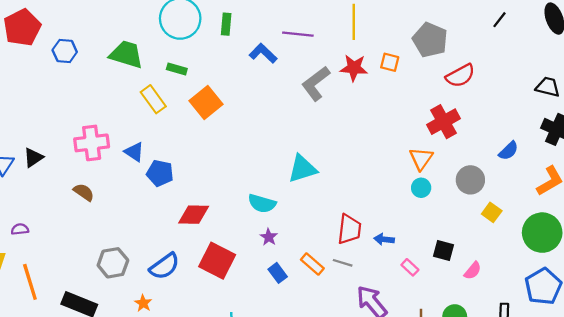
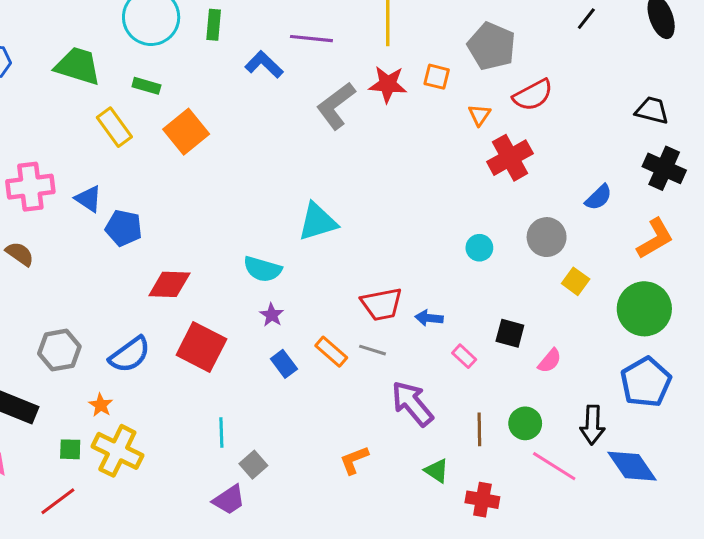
orange triangle: (421, 159) -> (479, 115), moved, size x0.7
red trapezoid: (349, 229) -> (382, 304), turned 72

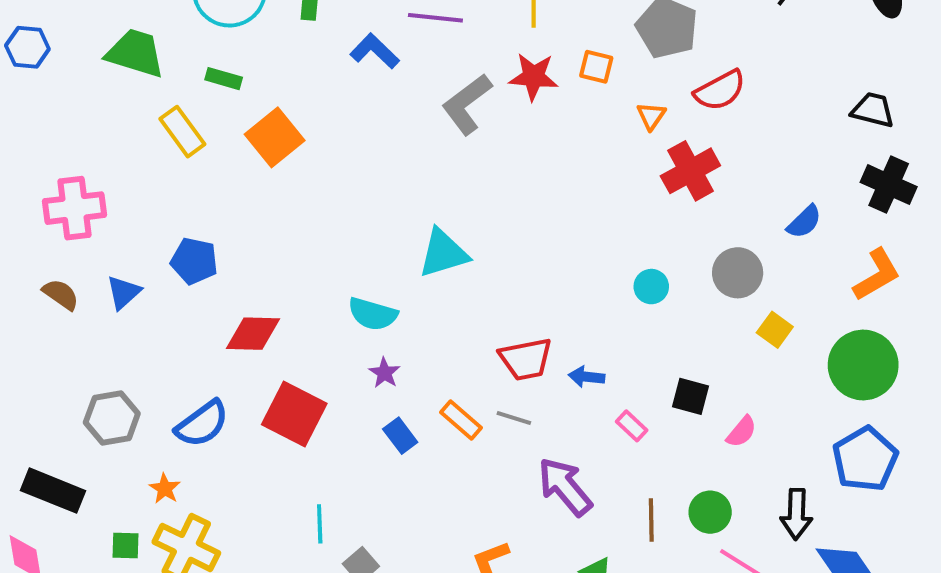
blue triangle: (88, 199) -> (124, 292), moved, turned 44

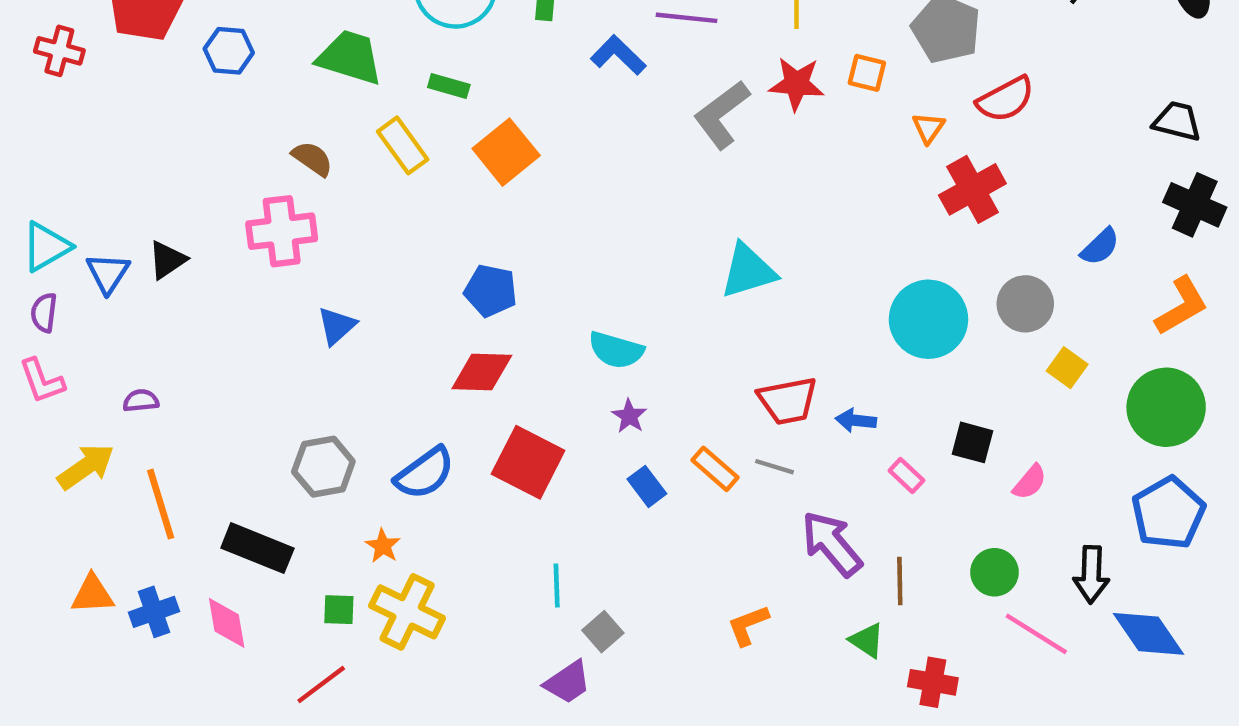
cyan triangle: (443, 253) -> (748, 271), moved
blue pentagon: (194, 261) -> (491, 291), moved
cyan circle: (651, 287) -> (928, 319), size x2.0
brown semicircle: (61, 294) -> (312, 159), moved
brown line: (651, 520) -> (900, 581), moved

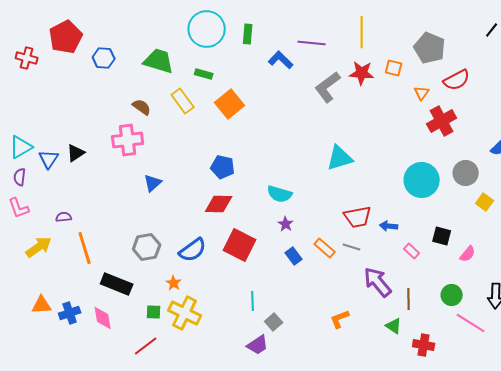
orange line: (161, 504) -> (85, 248), moved

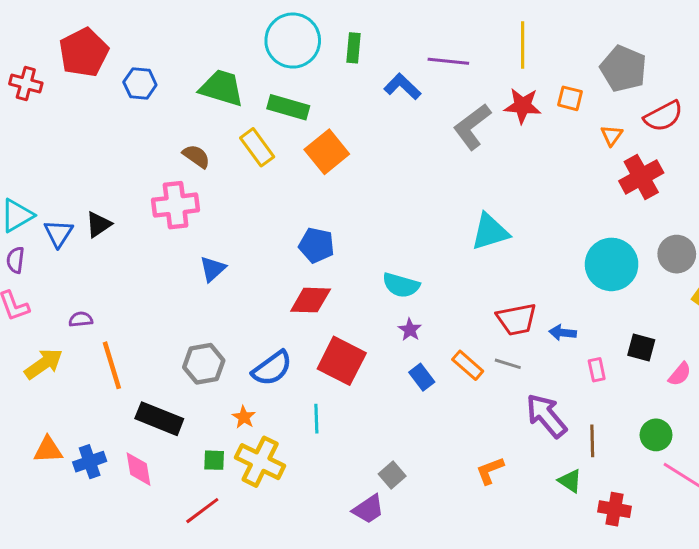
green rectangle: (204, 74) -> (288, 107), size x1.5
pink rectangle: (412, 251) -> (597, 370), turned 35
cyan line: (253, 301) -> (316, 419), moved

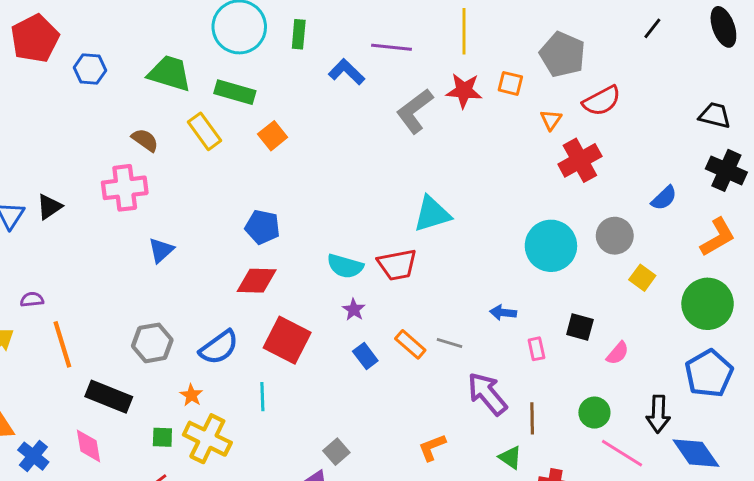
orange square: (327, 152) -> (273, 136), size x0.7
red trapezoid: (517, 319) -> (397, 265), moved
blue cross: (90, 462) -> (33, 456), moved, turned -32

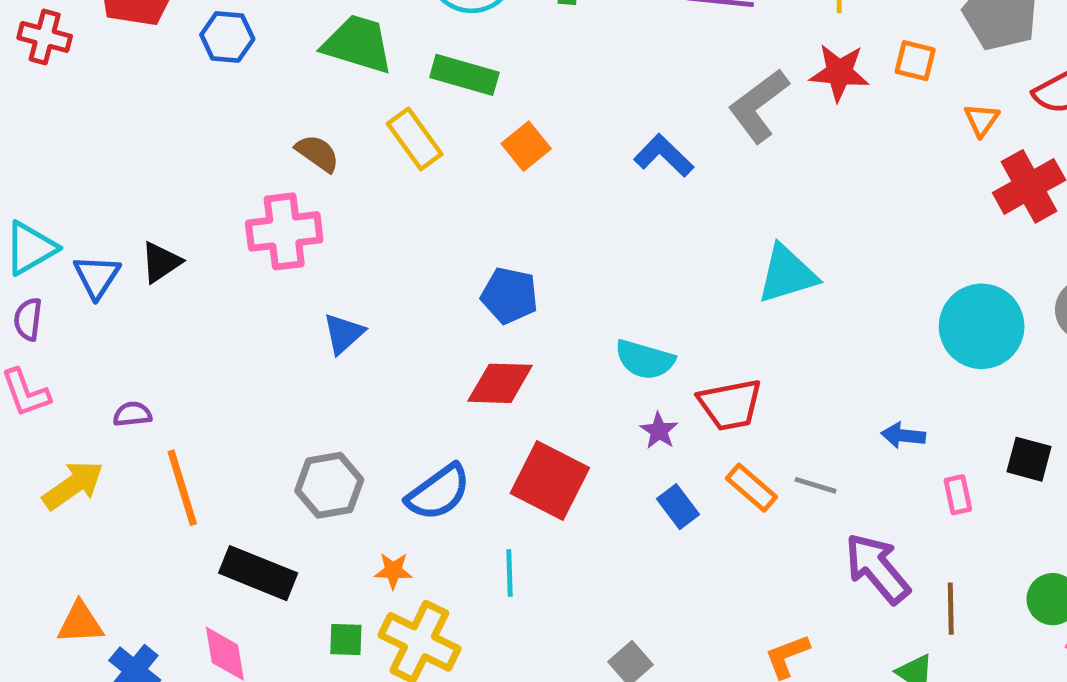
blue L-shape: (347, 72) -> (664, 156), moved
red trapezoid: (397, 265) -> (730, 405), moved
orange star: (191, 395) -> (393, 571), turned -30

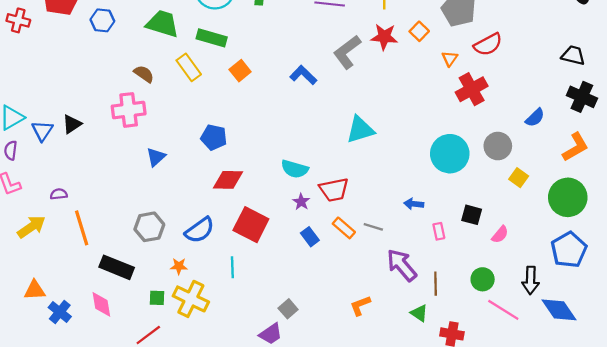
orange square: (915, 61) -> (419, 31), turned 30
blue pentagon: (510, 296) -> (214, 137), moved

